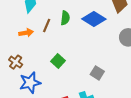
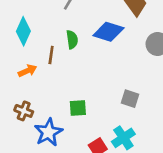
green square: (58, 61) -> (78, 108), moved, turned -32

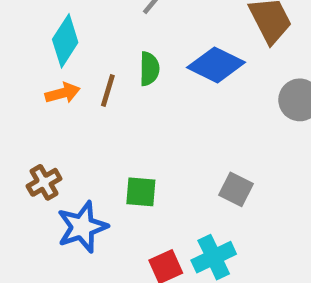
orange arrow: (27, 71) -> (63, 93), moved
brown cross: (24, 111) -> (44, 182), turned 30

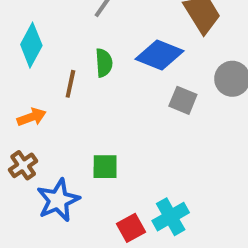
orange arrow: (63, 93) -> (32, 117), moved
gray square: (236, 189) -> (183, 100), moved

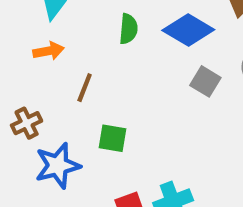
brown line: (70, 84) -> (85, 88), moved
orange arrow: (32, 117) -> (49, 51), moved

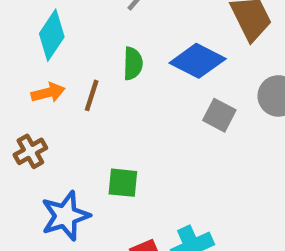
brown line: (85, 88) -> (92, 95), moved
brown cross: (27, 123) -> (30, 151), moved

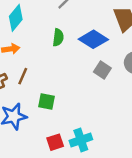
brown line: (92, 95) -> (23, 76), moved

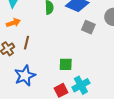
green square: (47, 101) -> (66, 64), moved

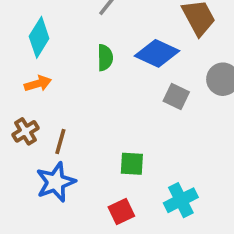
brown line: (27, 43) -> (60, 142), moved
cyan cross: (81, 85) -> (181, 200), moved

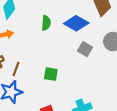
green square: (132, 164) -> (51, 74), moved

